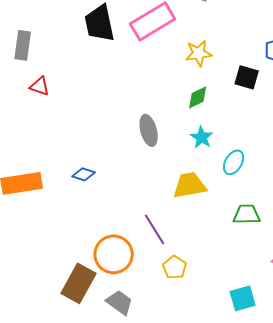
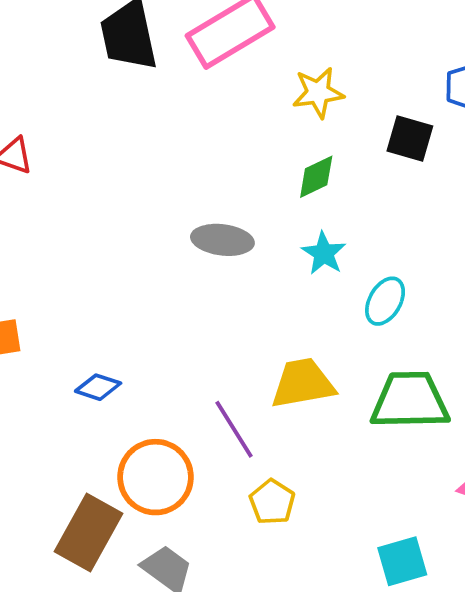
gray ellipse: (149, 130) -> (222, 240), turned -68
blue diamond: (84, 174) -> (98, 387), moved
yellow trapezoid: (190, 185) -> (303, 383), moved
green trapezoid: (247, 214) -> (410, 401), size x1.5

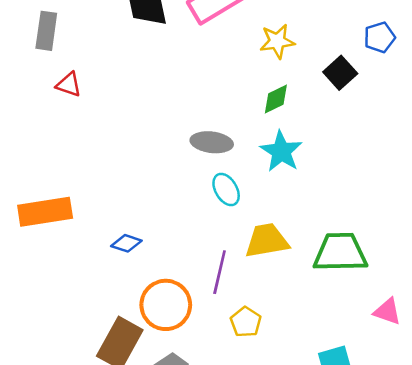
black square: (410, 139) -> (340, 73), turned 32
cyan star: (324, 253) -> (281, 151), size x1.4
cyan ellipse: (385, 301) -> (226, 189), moved, turned -60
purple line: (234, 429) -> (220, 272), turned 45

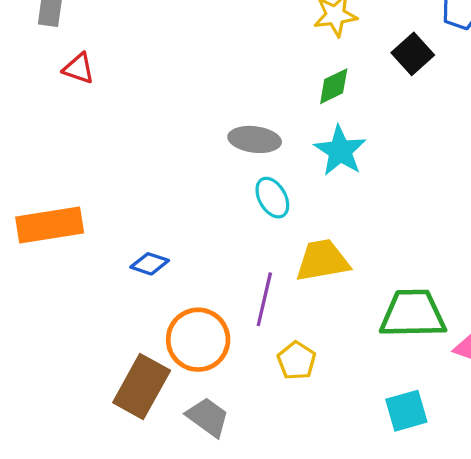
green trapezoid: (340, 252) -> (413, 314), moved

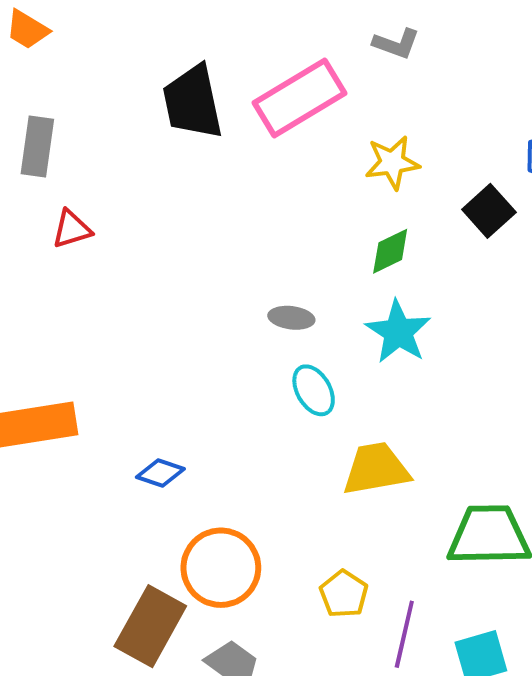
red triangle: (79, 68) -> (72, 229), turned -36
gray ellipse: (255, 139) -> (291, 318), size x0.7
purple line: (264, 299) -> (404, 634), moved

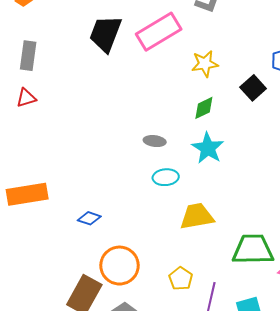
black trapezoid: (193, 102) -> (105, 34), turned 33
red triangle: (72, 229) -> (26, 98), moved
cyan ellipse: (314, 390) -> (166, 177), turned -65

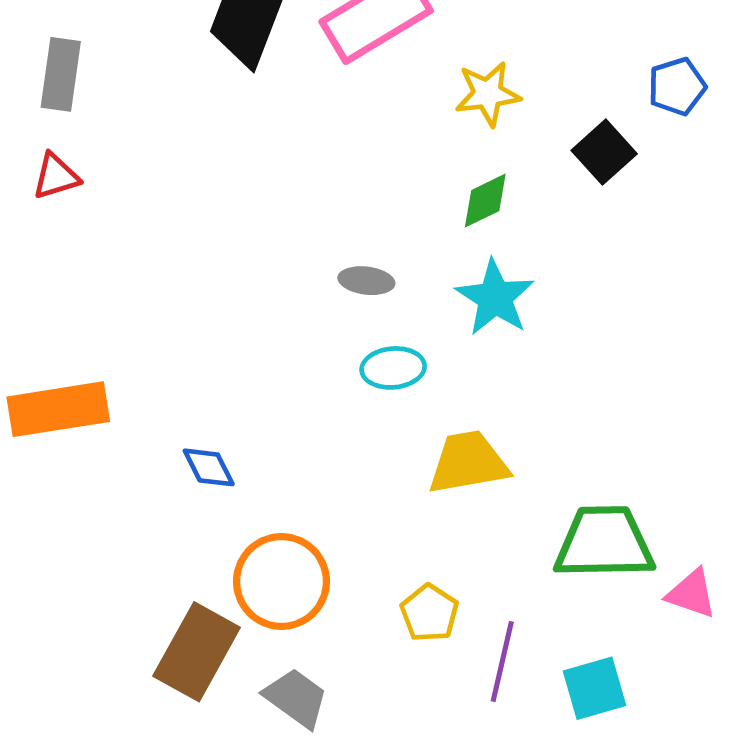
blue diamond: (89, 218) -> (209, 467), turned 45

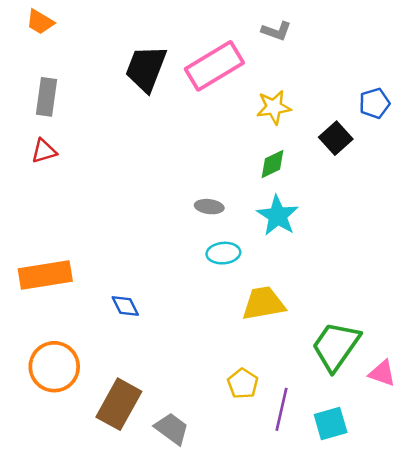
green trapezoid: (604, 543) -> (336, 346), turned -54
orange circle: (281, 581) -> (54, 367), moved

